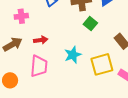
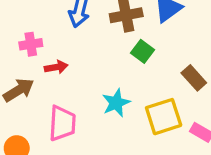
red arrow: (41, 40) -> (56, 67), moved

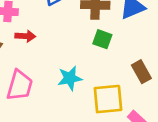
green square: (143, 51) -> (102, 39), turned -30

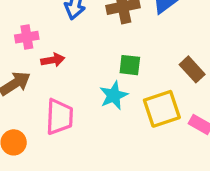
green square: (102, 39) -> (130, 65), moved

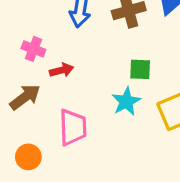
pink cross: (27, 37) -> (33, 49), turned 35

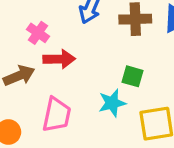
red arrow: (62, 70) -> (59, 59), size x1.4

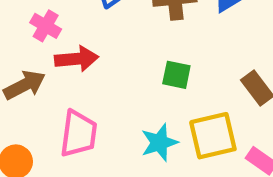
cyan star: (112, 103) -> (159, 143), moved

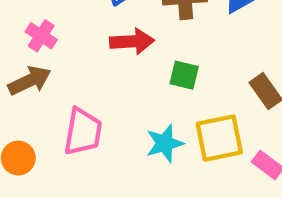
pink cross: (46, 26) -> (41, 36), moved
red arrow: (77, 59) -> (132, 41), moved

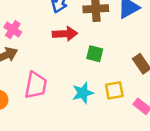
yellow square: (219, 138) -> (114, 90), size x0.7

